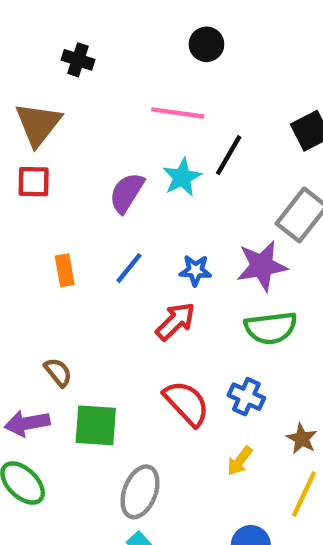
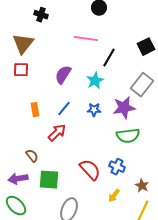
cyan star: (182, 177) -> (95, 81), moved
red arrow: (175, 321) -> (57, 133), moved

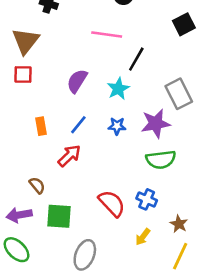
black square: (146, 47) -> (184, 24), moved
gray rectangle: (142, 85) -> (179, 94), turned -65

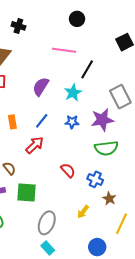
red semicircle: (112, 203) -> (68, 170), moved, size x0.7
brown star: (179, 224) -> (109, 199), moved
yellow arrow: (143, 237) -> (83, 212), moved

